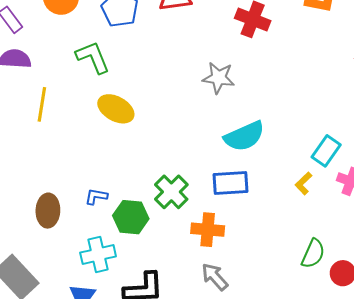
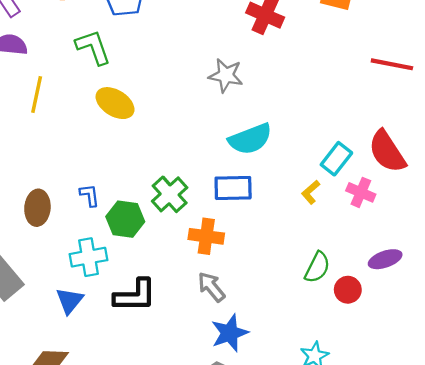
blue L-shape: (96, 196) -> (90, 195), turned 70

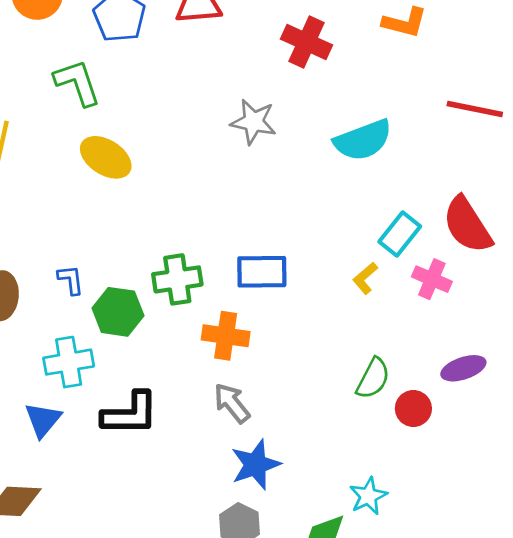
cyan semicircle: (250, 139) -> (363, 140), moved
green cross: (170, 194) -> (177, 279), turned 33

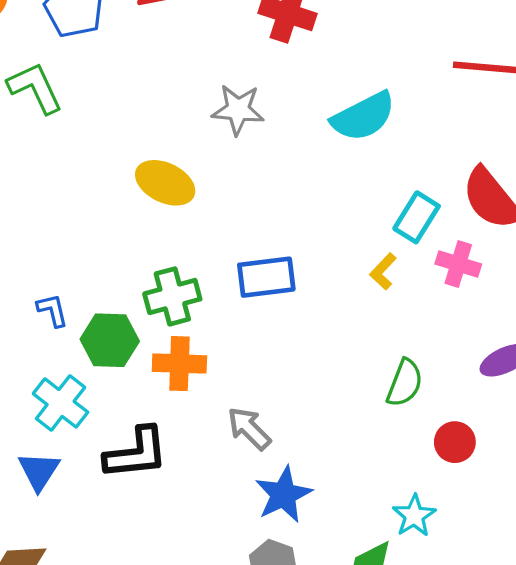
yellow ellipse: (106, 157) -> (165, 183), moved
orange cross: (226, 336) -> (179, 364), moved
cyan cross: (69, 362) -> (61, 403), turned -36
red circle: (413, 408) -> (455, 442), moved

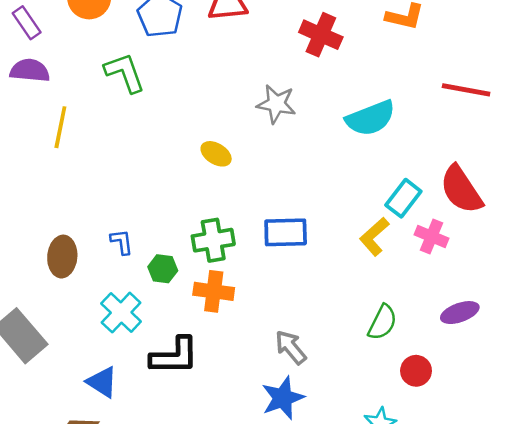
yellow ellipse: (165, 183) -> (216, 154), size x0.7
yellow L-shape: (383, 271) -> (374, 237), size x1.4
green hexagon: (110, 340) -> (163, 269), size x0.7
gray arrow: (249, 428) -> (291, 347), moved
blue triangle: (39, 471) -> (102, 382), moved, turned -36

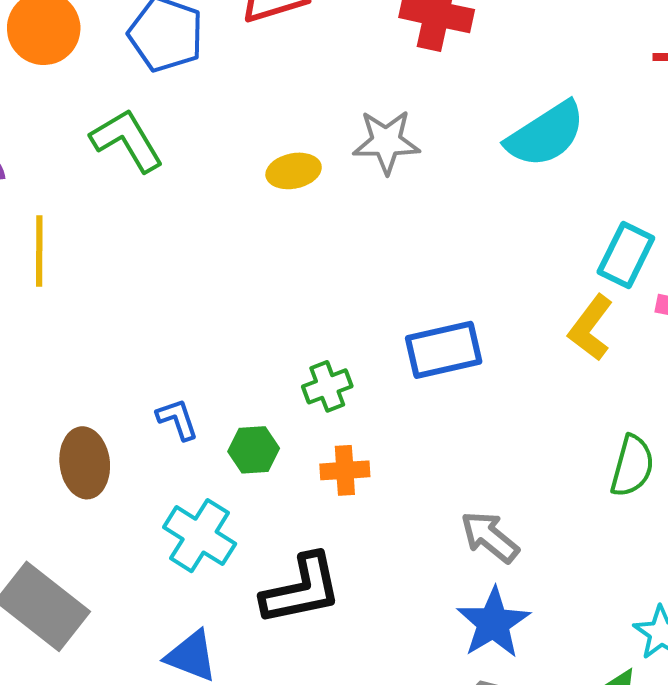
yellow ellipse: (216, 154) -> (294, 171), moved, turned -32
green cross: (213, 240) -> (327, 386), size x0.7
orange cross: (214, 291) -> (345, 470), size x0.7

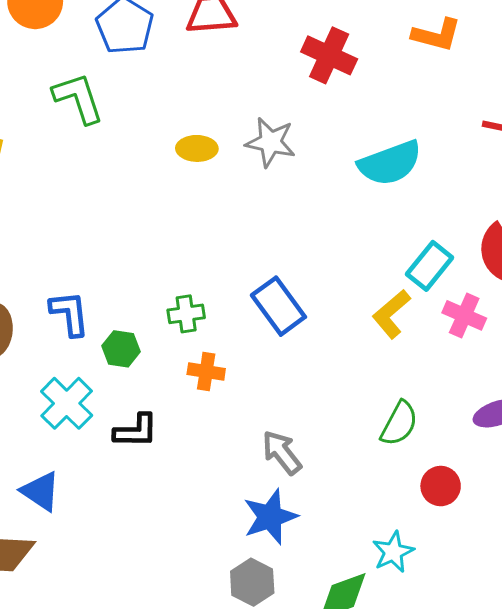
blue rectangle: (444, 350) -> (278, 306), turned 54
blue L-shape: (177, 419) -> (70, 313), size x1.4
orange cross: (345, 470) -> (206, 372), moved
black L-shape: (302, 589) -> (136, 431), moved, size x0.7

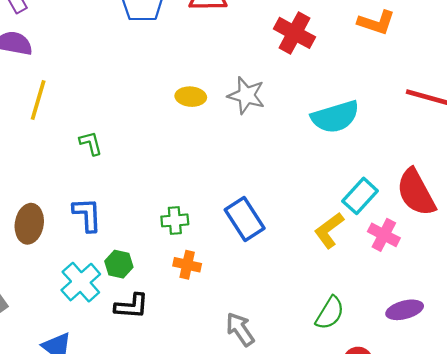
green L-shape: (78, 98) -> (91, 143), moved, size x0.6
green hexagon: (121, 349) -> (119, 264), moved

